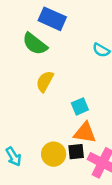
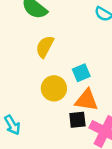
yellow circle: (54, 154) -> (54, 88), moved

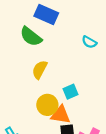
orange triangle: (87, 100) -> (61, 115), moved

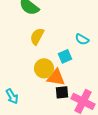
cyan semicircle: (89, 42) -> (82, 39), moved

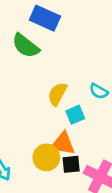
yellow semicircle: (37, 36) -> (57, 94), moved
yellow circle: (44, 68) -> (46, 157), moved

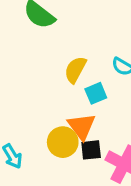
orange triangle: (63, 144) -> (82, 126), turned 44

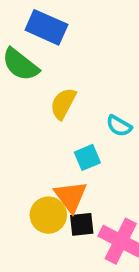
yellow semicircle: (75, 70) -> (63, 104), moved

